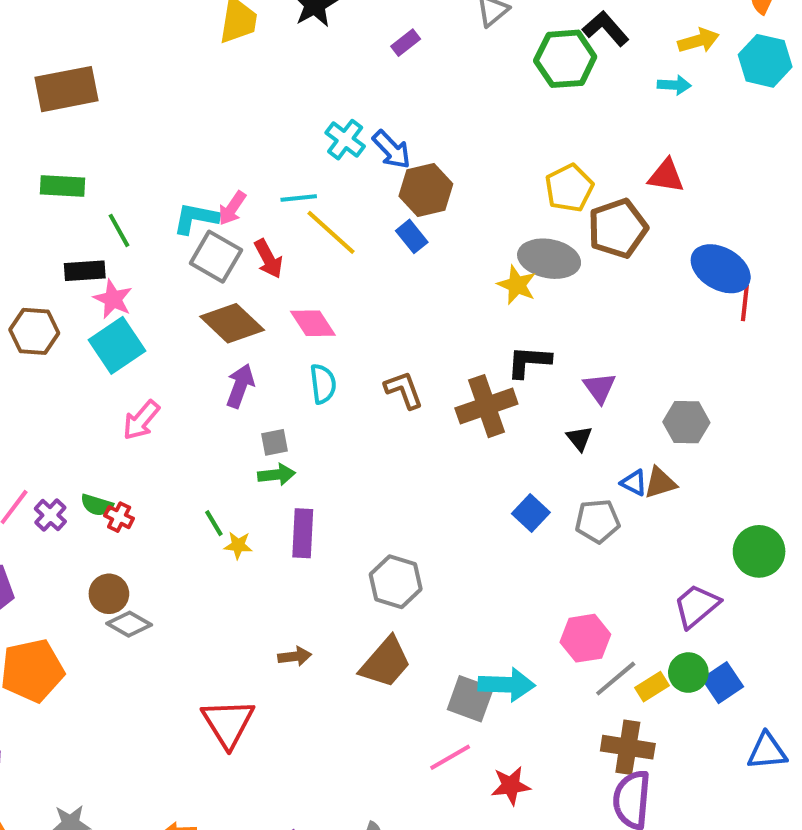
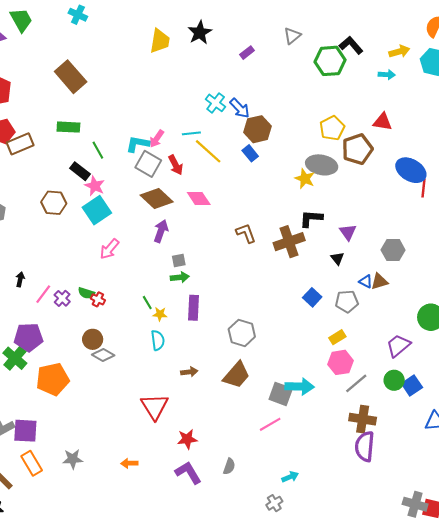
brown rectangle: (67, 89) -> (71, 77), turned 60
black rectangle: (85, 271) -> (80, 171), turned 42
cyan semicircle: (323, 384) -> (158, 340), moved
yellow rectangle: (652, 687) -> (337, 337), moved
red star: (511, 786) -> (187, 439), moved

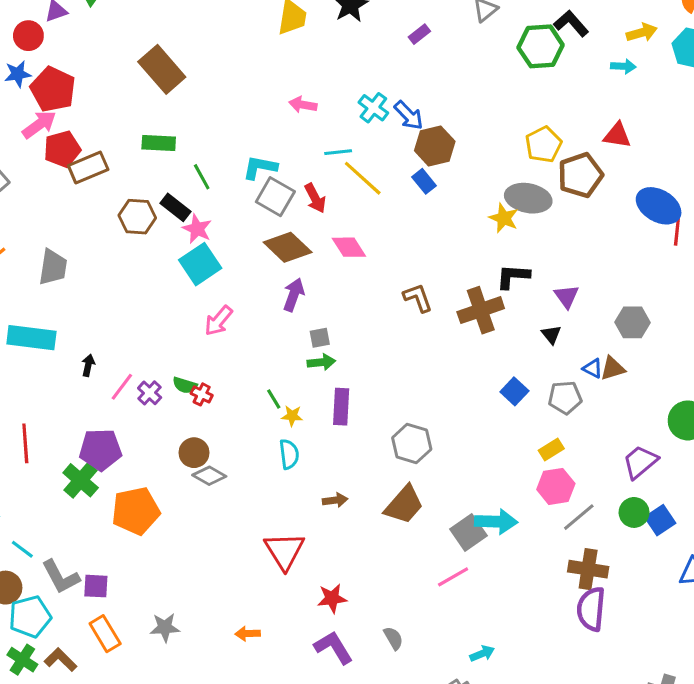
pink arrow: (157, 139) -> (303, 105), moved, turned 66
brown hexagon: (54, 203) -> (137, 217), moved
gray square: (281, 394) -> (468, 532), turned 35
purple square: (25, 431) -> (96, 586), size x0.7
gray semicircle: (229, 466) -> (393, 638), turned -49

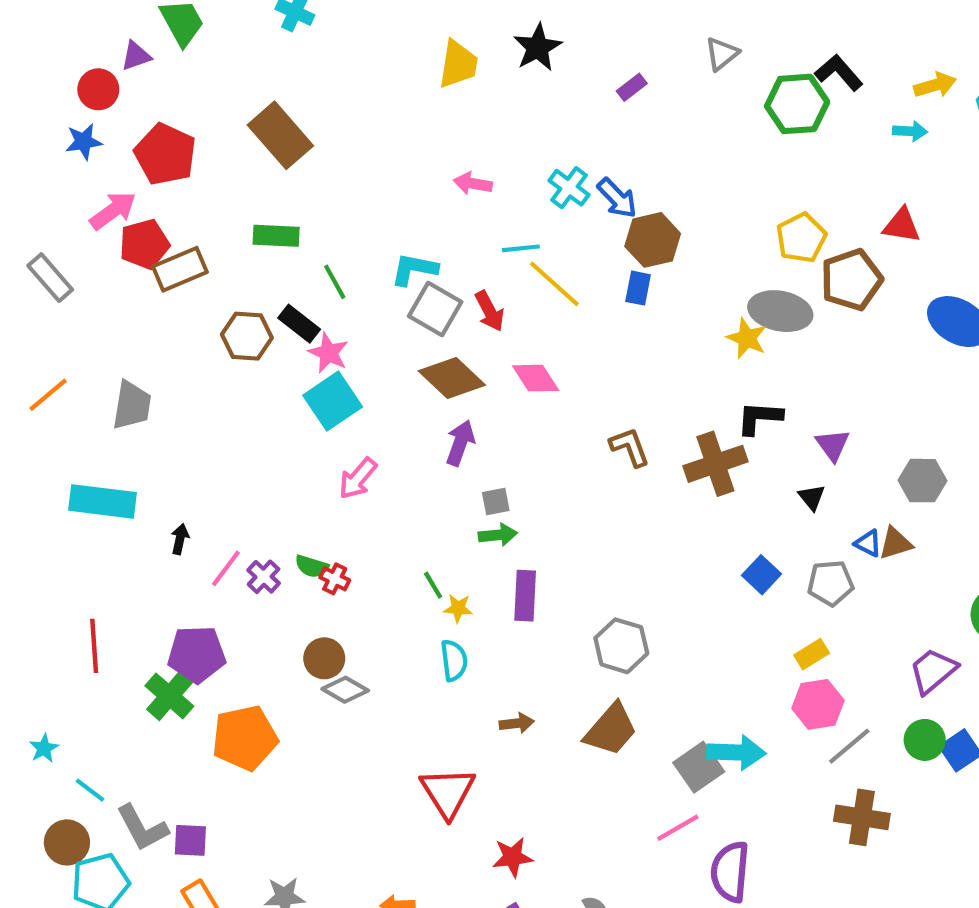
red pentagon: (53, 89) -> (165, 154), moved
blue rectangle: (424, 181) -> (638, 288), turned 50
purple semicircle: (591, 609) -> (730, 872), moved

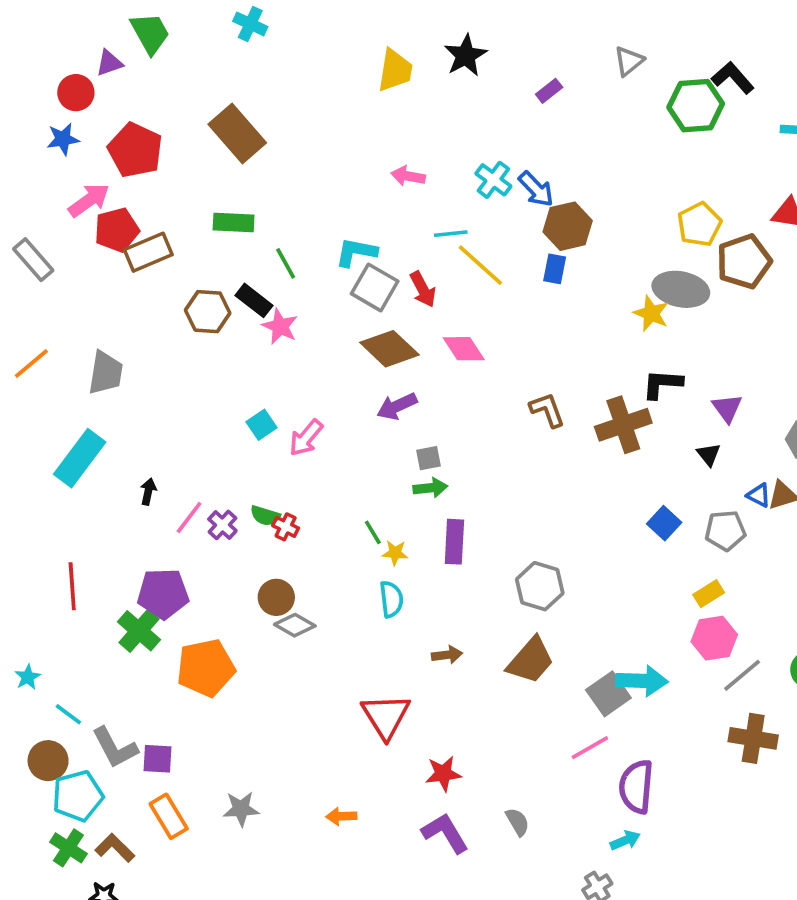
cyan square: (333, 401) -> (261, 425), moved, size x0.6
purple arrow: (460, 443) -> (397, 406), turned -135
cyan rectangle: (103, 501) -> (80, 458), turned -60

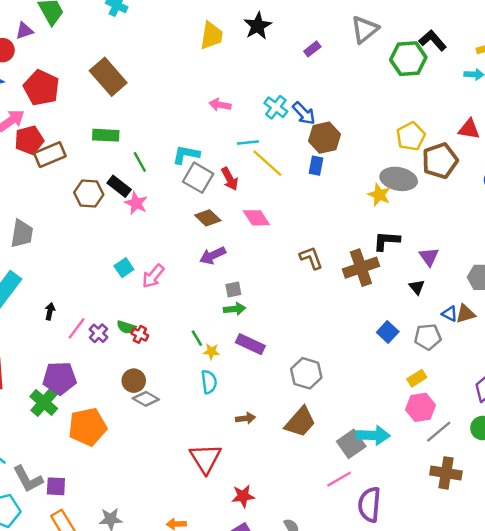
gray triangle: (629, 61) -> (365, 29), size x1.4
brown diamond: (389, 349) -> (208, 218), size x0.7
purple rectangle: (454, 542) -> (250, 344), turned -68

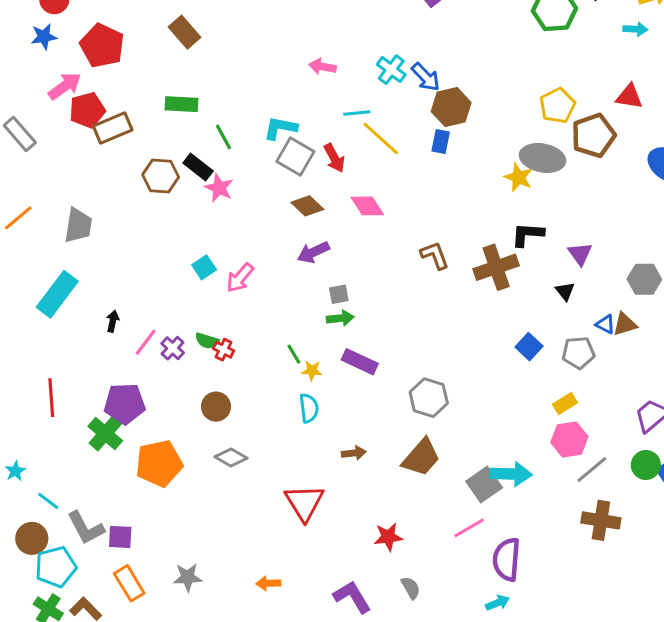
brown rectangle: (108, 77) -> (185, 32), size x0.7
gray diamond: (146, 399) -> (231, 458), moved
red star: (243, 496) -> (388, 537), moved

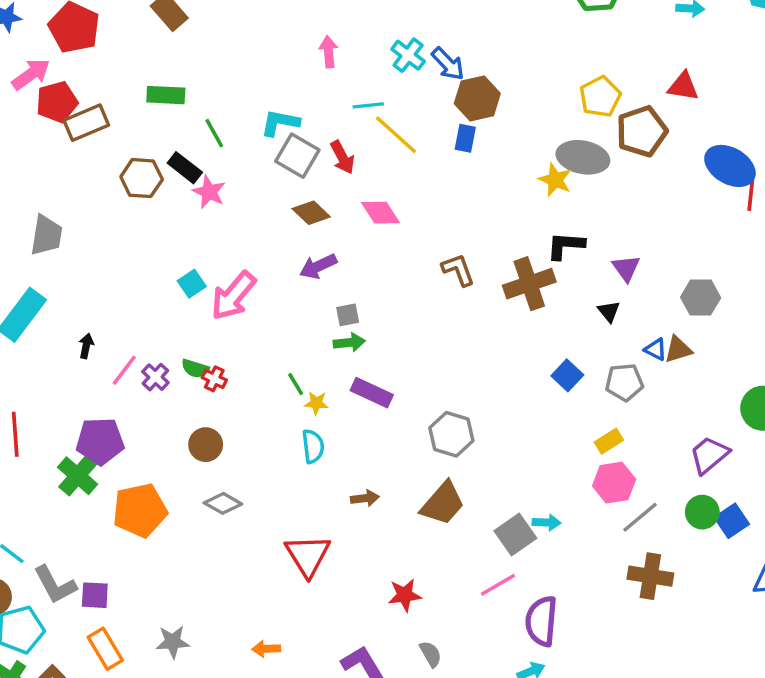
pink arrow: (322, 67) -> (328, 52), turned 75
pink arrow: (240, 278) -> (233, 296), size x1.4
cyan arrow: (511, 474) -> (547, 522), size x0.6

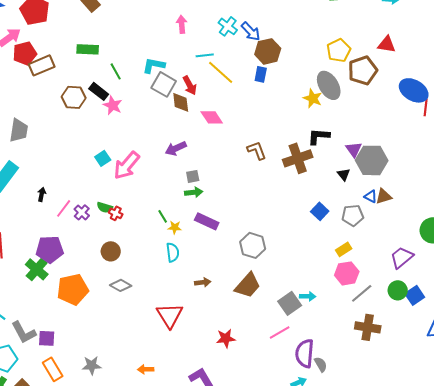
gray ellipse: (583, 157) -> (329, 85), turned 48
brown diamond: (311, 213) -> (181, 102), moved, turned 40
gray hexagon: (701, 297) -> (372, 160), moved, size x1.4
gray semicircle: (431, 654) -> (321, 364), moved

